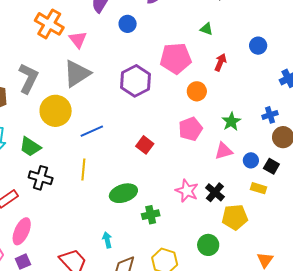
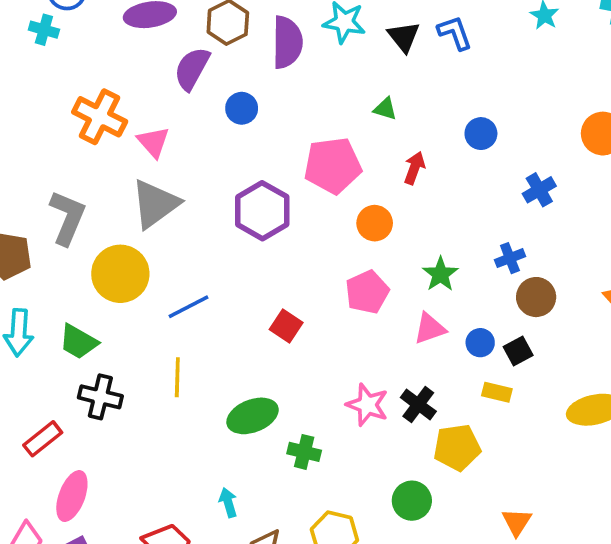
black square: (271, 166) -> (518, 351), turned 35
green cross: (151, 215) -> (304, 452), turned 30

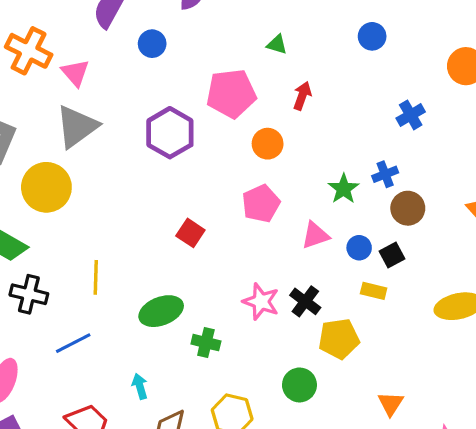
blue circle: (481, 134) -> (372, 36), moved
green star: (440, 274) -> (344, 189), moved
blue line: (188, 307) -> (73, 343), moved

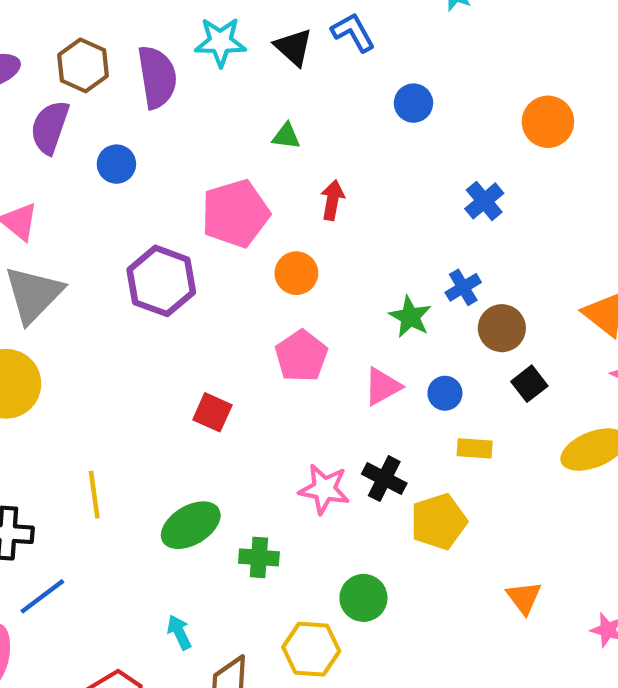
black square: (392, 255) -> (529, 384), moved
blue line: (73, 343) -> (42, 596), moved
green circle: (299, 385) -> (363, 598), moved

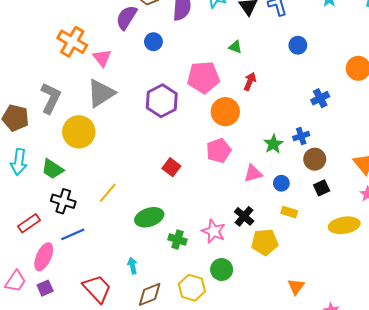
orange circle: (296, 273) -> (225, 112), size x1.4
pink star: (324, 489) -> (214, 231), moved
yellow line: (94, 495) -> (108, 193), turned 35

